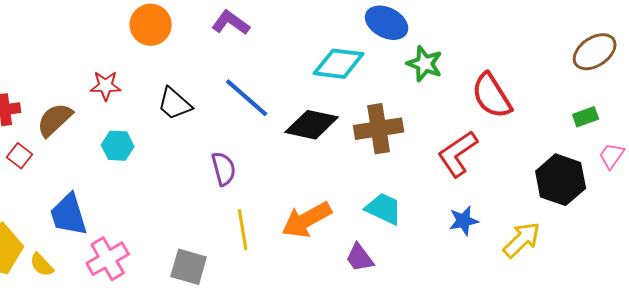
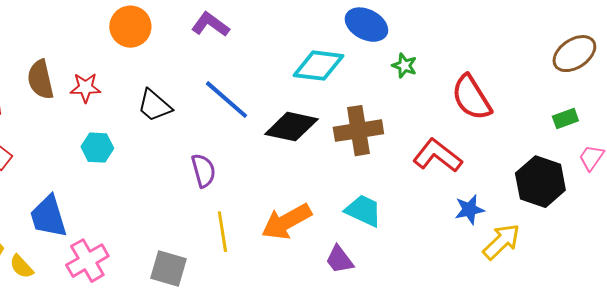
green star: (425, 64) -> (404, 66), size x0.7
brown semicircle: (55, 120) -> (40, 80), moved, turned -60
red L-shape: (458, 154) -> (437, 156), turned 72
blue star: (464, 221) -> (469, 210), moved

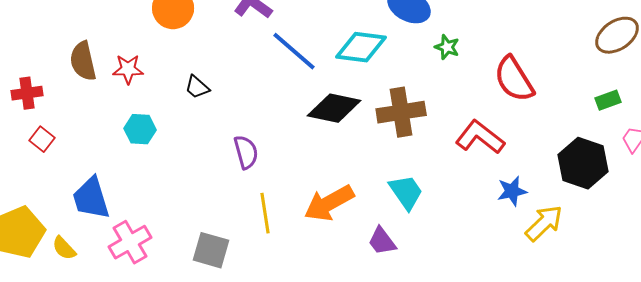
blue line: (226, 100) -> (294, 51), moved
black trapezoid: (154, 106) -> (197, 87), size x0.7
cyan trapezoid: (363, 211) -> (406, 192), turned 30

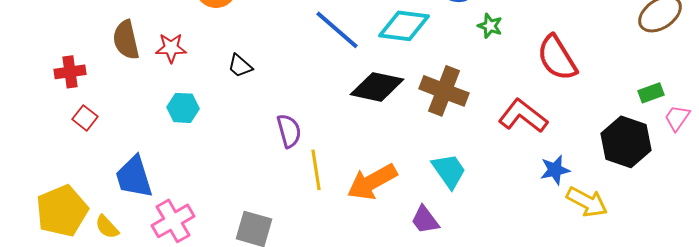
green rectangle: (608, 100) -> (651, 93), moved
brown cross: (401, 112) -> (444, 91), turned 30
yellow line: (265, 213) -> (316, 170), moved
yellow arrow: (544, 223) -> (587, 202), turned 72

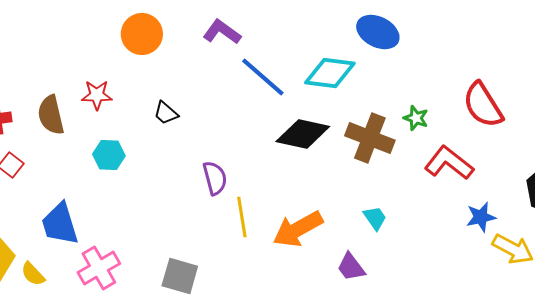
green star: (490, 26) -> (416, 118), moved
brown semicircle: (126, 40) -> (51, 115), moved
cyan trapezoid: (449, 171) -> (375, 218), size x0.7

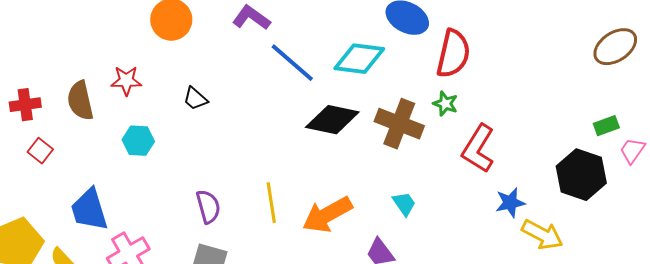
red semicircle: (483, 105) -> (453, 54), moved, turned -135
red L-shape: (449, 163) -> (478, 149), turned -96
purple semicircle: (215, 178) -> (208, 207), moved

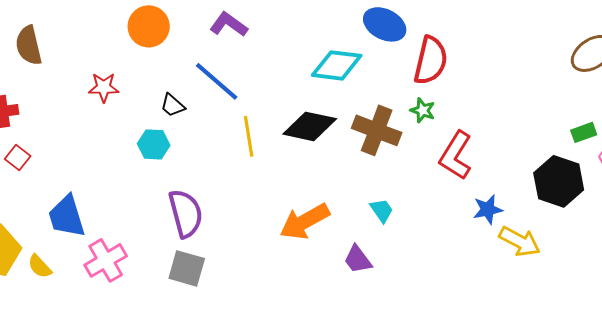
blue line: (292, 63) -> (217, 81), moved
brown semicircle: (80, 101) -> (29, 45), moved
cyan hexagon: (138, 141) -> (154, 144), moved
yellow line: (271, 203) -> (249, 136), moved
purple semicircle: (208, 207) -> (186, 213), size x1.4

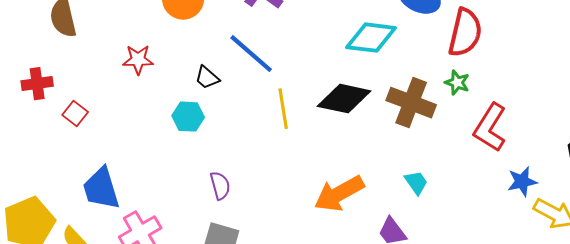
red square: (18, 157) -> (75, 114), moved
purple semicircle: (186, 213) -> (220, 186), size x0.6

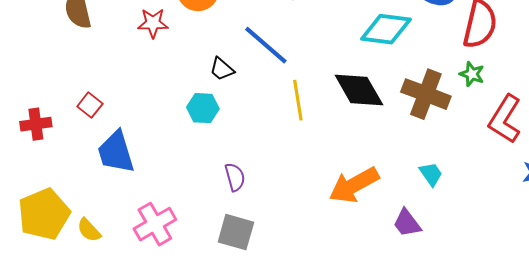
red star: (138, 60) -> (153, 23), moved
red cross: (37, 84) -> (36, 124), moved
black diamond: (344, 99) -> (359, 90), turned 48
blue trapezoid: (101, 189) -> (116, 152), moved

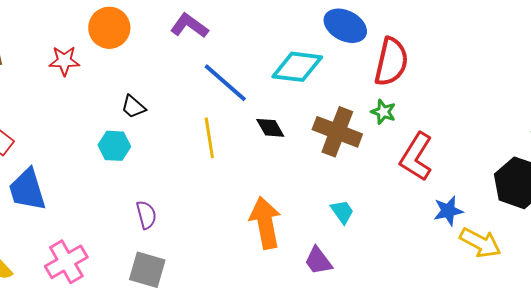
blue line: (266, 45) -> (225, 83), moved
black diamond: (359, 90) -> (270, 128), size x0.6
orange arrow: (354, 185) -> (265, 223), turned 108

